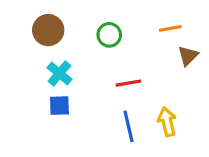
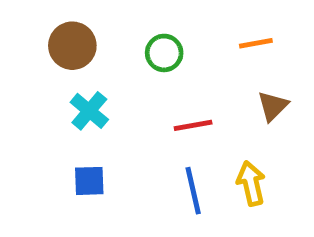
brown triangle: (188, 56) -> (273, 106), moved
blue square: (59, 106) -> (89, 181), moved

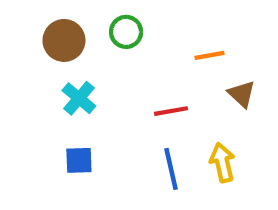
orange line: (256, 43) -> (210, 55), moved
green circle: (164, 53) -> (126, 32), moved
brown triangle: (273, 106) -> (242, 94), turned -32

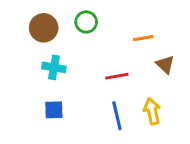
cyan cross: (79, 98) -> (54, 67), turned -30

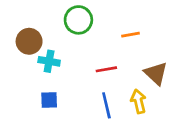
green circle: (86, 22) -> (78, 20), size x1.4
brown circle: (44, 28) -> (29, 41), moved
brown triangle: (165, 64) -> (156, 73), moved, size x1.4

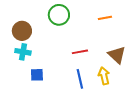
orange line: (130, 35) -> (105, 18), moved
cyan cross: (49, 61) -> (23, 52), moved

